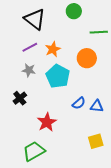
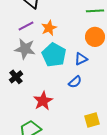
orange circle: (87, 58) -> (95, 37), moved
gray star: (29, 70) -> (25, 49), size x1.5
blue triangle: (97, 106) -> (81, 59), moved, turned -32

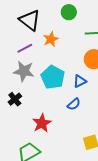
orange star: (49, 28) -> (51, 39), moved

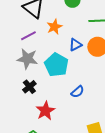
blue triangle: (80, 81) -> (75, 45), moved
black cross: (15, 99) -> (29, 87), moved

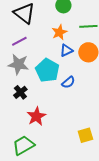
orange star: (54, 27) -> (59, 32), moved
blue semicircle: (77, 92) -> (68, 82), moved

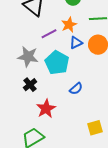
purple line: (19, 41) -> (49, 34), moved
blue semicircle: (68, 82) -> (76, 89), moved

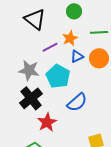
black cross: (30, 85) -> (31, 98), size x1.6
blue semicircle: (76, 89) -> (77, 102), size x1.5

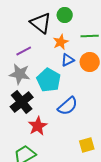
black triangle: (35, 19) -> (41, 23), moved
purple line: (50, 47) -> (24, 51), moved

